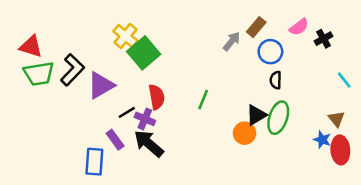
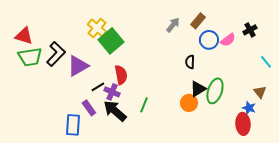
pink semicircle: (299, 27) -> (228, 40), moved
gray arrow: (232, 41) -> (173, 25), moved
black semicircle: (276, 80) -> (190, 62), moved
green line: (203, 100) -> (144, 105), moved
red ellipse: (340, 150) -> (243, 124), moved

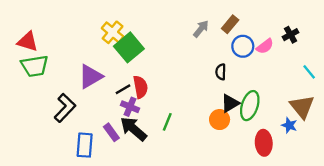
black L-shape: (56, 54) -> (65, 108), moved
black line: (98, 87) -> (123, 89), moved
brown triangle: (260, 92) -> (302, 107), size x1.6
purple rectangle: (89, 108) -> (111, 132), moved
red ellipse: (243, 124) -> (264, 143), moved

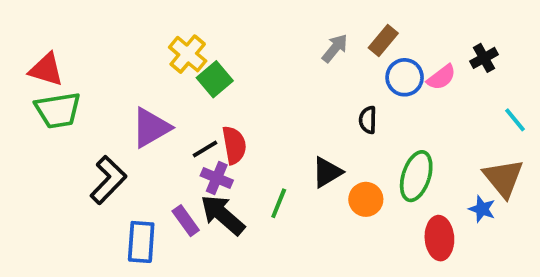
green square: (129, 47) -> (215, 79), size x0.7
black triangle: (230, 103) -> (327, 172), moved

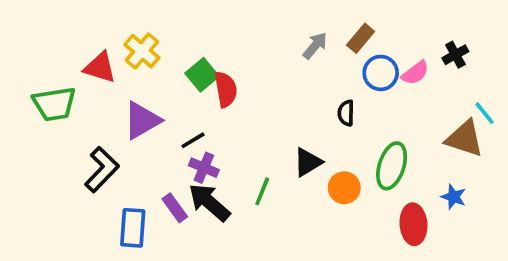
yellow cross: (188, 54) -> (142, 51), moved
red triangle: (46, 70) -> (100, 67), moved
red semicircle: (234, 145) -> (226, 89), moved
brown triangle: (503, 178) -> (464, 139), moved, turned -33

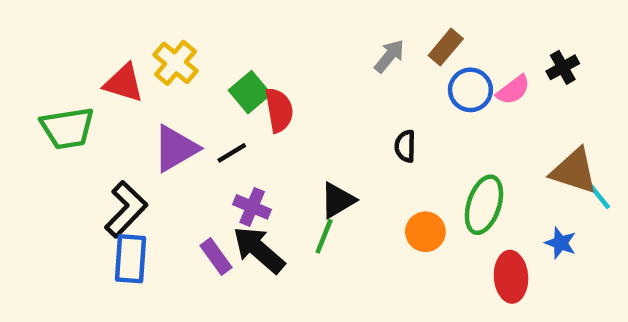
black semicircle: (346, 113) -> (405, 146), moved
cyan line: (485, 113) -> (599, 196), moved
black line: (193, 140) -> (232, 153), moved
black triangle: (308, 162) -> (338, 200), moved
blue rectangle: (133, 228) -> (130, 259), moved

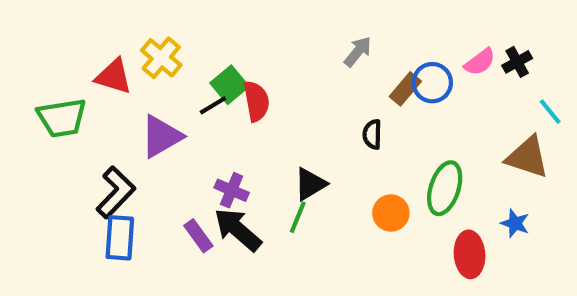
brown rectangle: (446, 47) -> (405, 89), moved
pink semicircle: (513, 90) -> (480, 62), moved
black line: (232, 153) -> (213, 105), moved
cyan line: (599, 196) -> (550, 112), moved

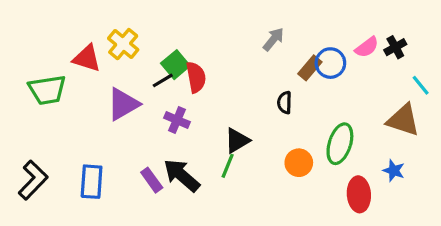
purple cross: (232, 190) -> (177, 120), moved
black L-shape: (116, 192) -> (33, 180), moved

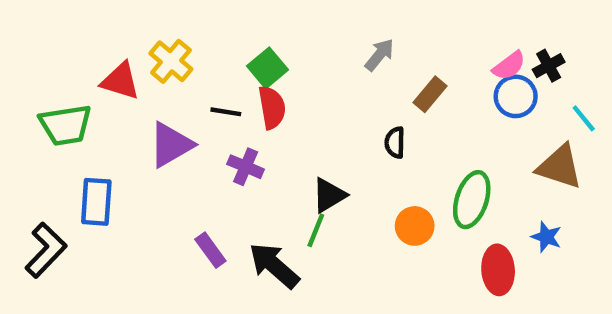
blue circle: (330, 63) -> (516, 96), moved
green square: (175, 65) -> (268, 68), moved
black line: (163, 80) -> (226, 112), turned 40
black arrow: (182, 175) -> (274, 265), moved
blue rectangle: (92, 182) -> (96, 202), moved

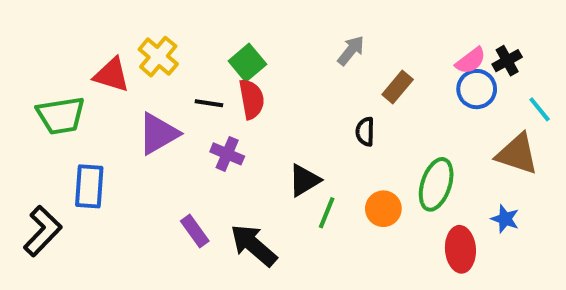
green line: (316, 230) -> (327, 213), moved

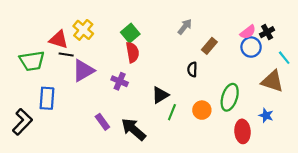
black line: (209, 103) -> (66, 54), moved

